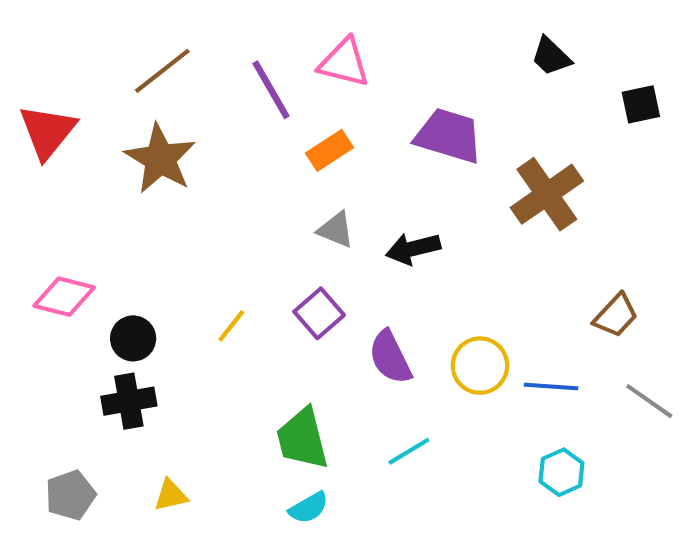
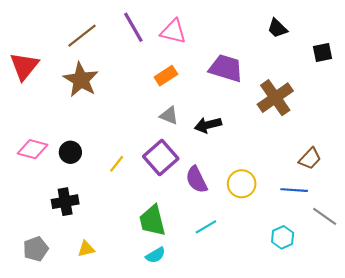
purple line: (271, 90) -> (133, 27), moved
purple square: (319, 313) -> (161, 158), size x1.4
black circle: (133, 338) -> (70, 152), moved
blue line: (551, 386) -> (294, 190), moved
gray line: (649, 401) -> (325, 216), moved

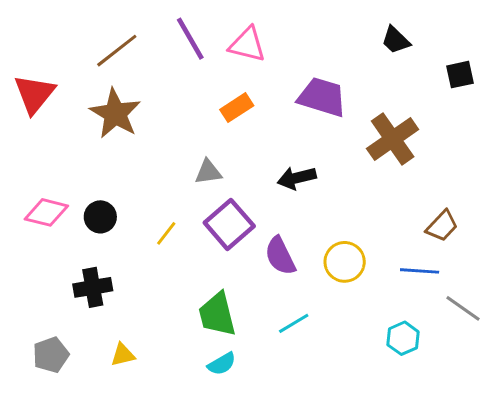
gray triangle: (169, 116) -> (208, 172), moved, turned -30

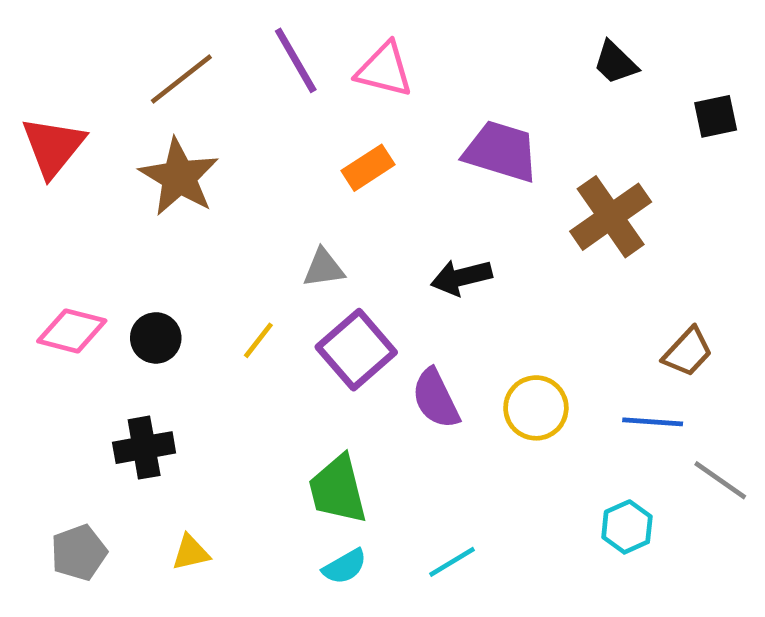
yellow line: (166, 233) -> (258, 340), moved
cyan line: (294, 323) -> (452, 562), moved

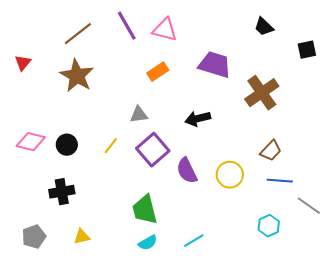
red triangle: (53, 147) -> (23, 63), size x0.6
brown trapezoid: (688, 352) -> (271, 151), moved

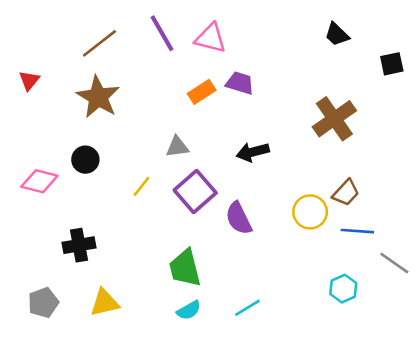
purple trapezoid: (215, 65) -> (240, 83), moved, size x0.7
black circle: (67, 145) -> (85, 160), moved
yellow circle: (230, 175) -> (310, 212), moved
yellow triangle: (82, 237) -> (105, 303), size x1.4

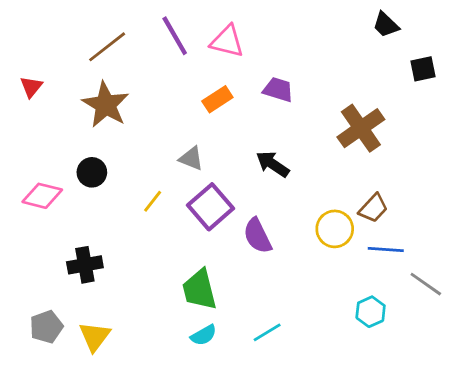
black trapezoid: (337, 34) -> (386, 25), moved
purple trapezoid: (240, 83) -> (278, 90), moved
gray triangle: (177, 147) -> (191, 159), turned 30
black arrow: (253, 152) -> (273, 164), turned 48
yellow triangle: (105, 303) -> (95, 337), moved, turned -40

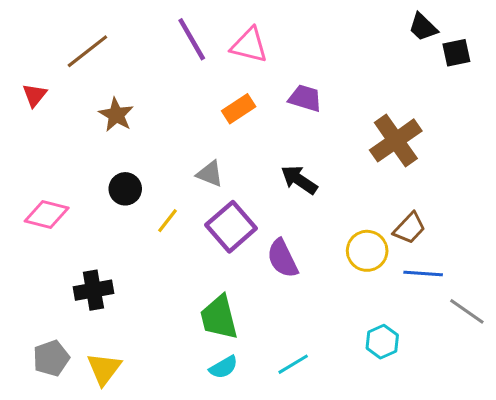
brown line: (107, 47) -> (87, 51), moved
black square: (423, 69) -> (456, 53), moved
brown star: (106, 105) -> (116, 115), size x0.7
black circle: (92, 172) -> (125, 189), moved
cyan hexagon: (371, 312) -> (382, 342), moved

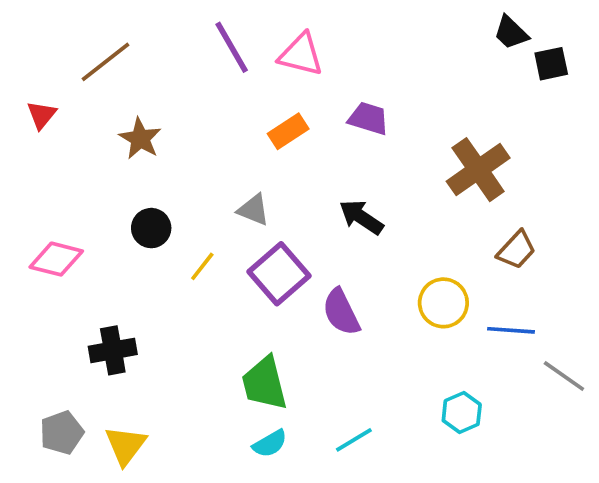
brown trapezoid: (409, 228) -> (516, 250), moved

